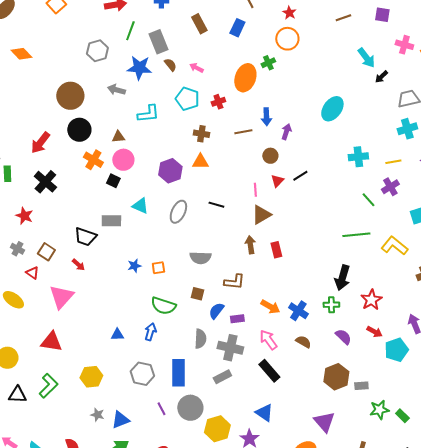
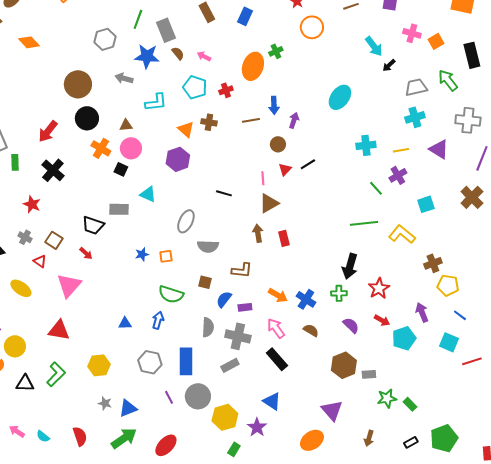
orange circle: (287, 39) -> (312, 27), moved
orange triangle: (200, 162) -> (186, 129), moved, turned 42
gray ellipse: (178, 212) -> (186, 221), moved

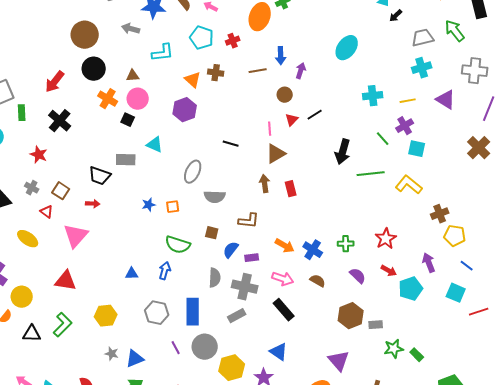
cyan square: (426, 204) -> (417, 149), moved, turned 30
red arrow: (86, 253) -> (93, 204), turned -40
black arrow: (350, 266) -> (343, 152), moved
pink arrow: (276, 328) -> (283, 279), turned 145

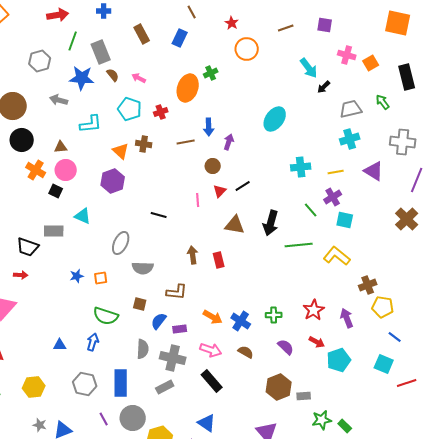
green arrow: (455, 31) -> (383, 102), size x0.7
brown triangle: (276, 154) -> (235, 225), moved, turned 40
purple arrow: (429, 263) -> (347, 318), moved

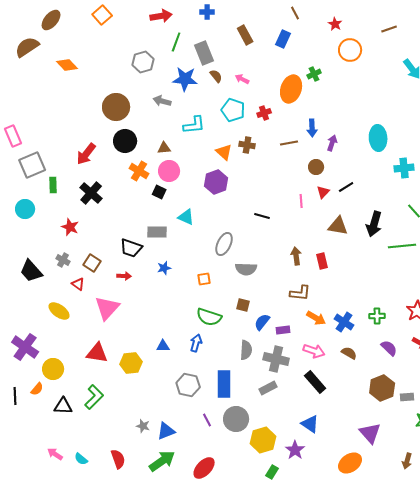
cyan ellipse: (275, 119) -> (378, 138), moved, turned -40
blue star: (77, 276) -> (164, 268), moved
brown L-shape: (177, 292) -> (300, 293), moved
yellow hexagon: (34, 387) -> (131, 363), moved

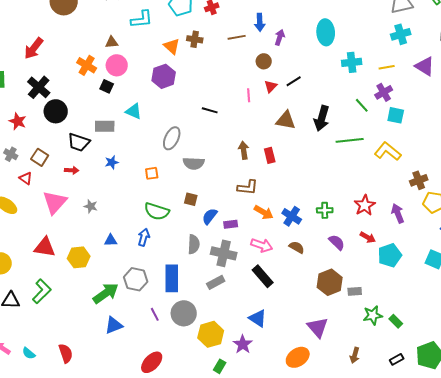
black circle: (125, 141) -> (56, 111), moved
gray star: (143, 426) -> (91, 206), moved
green arrow: (162, 461) -> (106, 293), moved

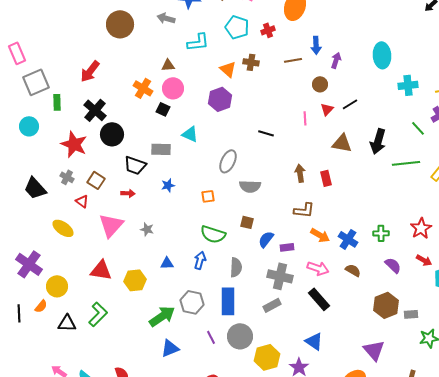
red star: (18, 121) -> (74, 144), size x1.5
gray semicircle: (194, 244) -> (236, 267), moved

